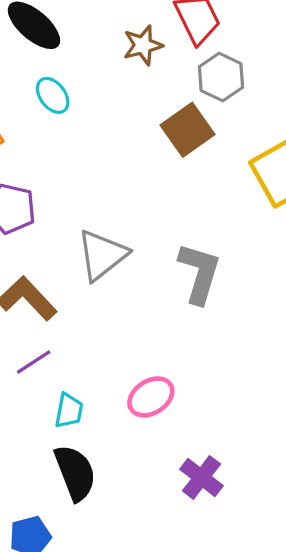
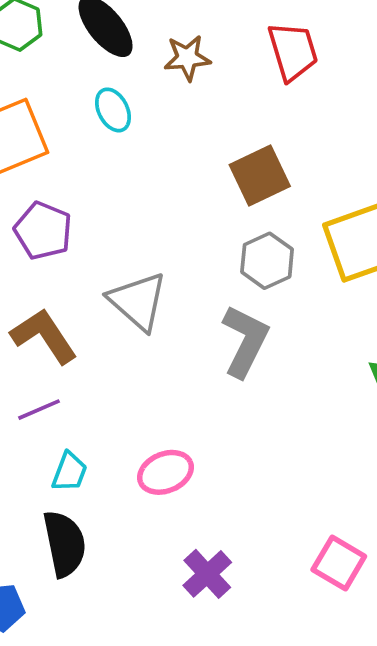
brown star: (143, 45) -> (187, 58), moved
gray hexagon: (221, 77) -> (267, 261), moved
gray triangle: (102, 255) -> (138, 301), turned -50

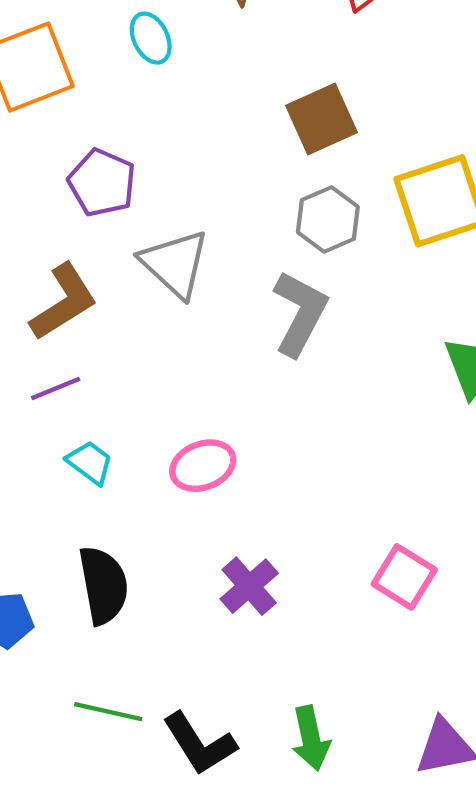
purple pentagon: (43, 231) -> (102, 183), moved
brown L-shape: (44, 336) -> (64, 302), turned 90
cyan trapezoid: (69, 472) -> (90, 462), turned -75
black semicircle: (65, 544) -> (103, 585), moved

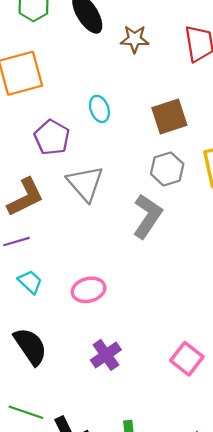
cyan ellipse: (151, 38) -> (99, 109), moved
black semicircle: (103, 585) -> (30, 346), turned -30

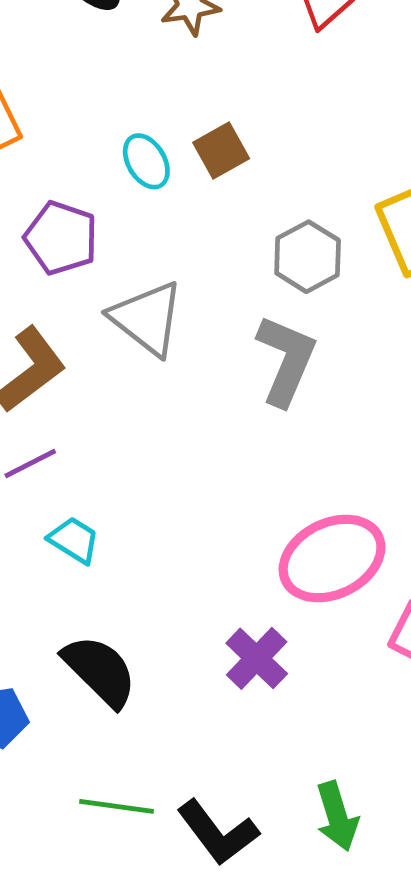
brown square: (169, 116) -> (221, 151), moved, size x0.7
pink ellipse: (89, 290) -> (332, 559), moved, size x1.5

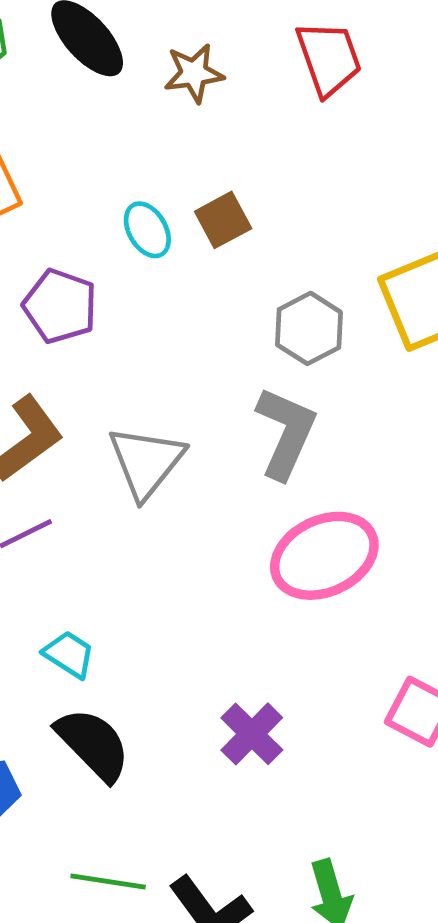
gray triangle: (147, 318) -> (146, 462), moved, turned 30
cyan trapezoid: (74, 540) -> (69, 654), moved
pink ellipse: (332, 559) -> (324, 556), moved

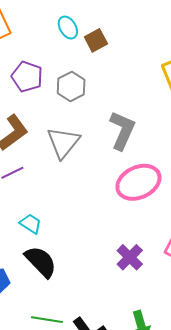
cyan ellipse: (147, 230) -> (68, 28), moved
gray hexagon: (309, 328) -> (71, 87), moved
purple cross: (252, 734) -> (130, 257), moved

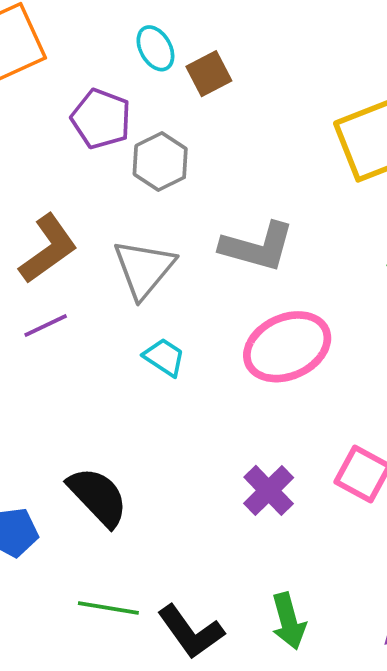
purple pentagon: (27, 77) -> (101, 119), moved
gray L-shape: (122, 130) -> (257, 247), turned 81
cyan trapezoid: (31, 224) -> (164, 357), moved

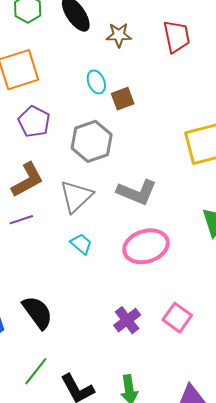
purple pentagon: (101, 119) -> (34, 122), moved
gray hexagon: (160, 162) -> (92, 141), size x1.4
green line: (108, 608) -> (36, 371), turned -68

